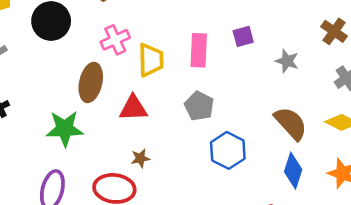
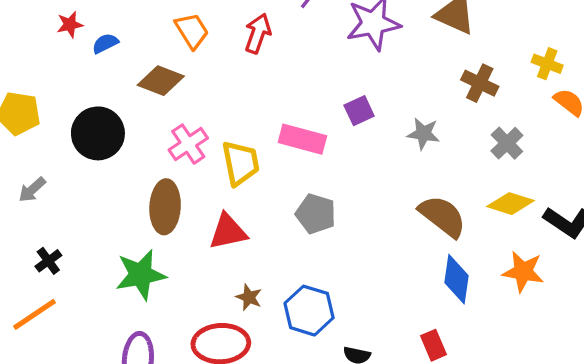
pink rectangle: (199, 50) -> (302, 139), turned -68
blue hexagon: (228, 150) -> (309, 311), moved
brown star: (140, 158) -> (249, 297), turned -30

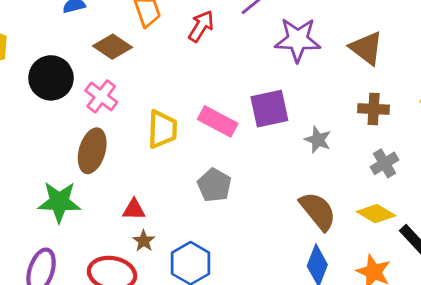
brown cross: (480, 83) -> (374, 109), turned -36
purple square: (359, 111) -> (269, 109), size x1.6
pink cross: (188, 144) -> (101, 96), moved, turned -32
red triangle: (228, 232) -> (134, 209), moved, size x0.7

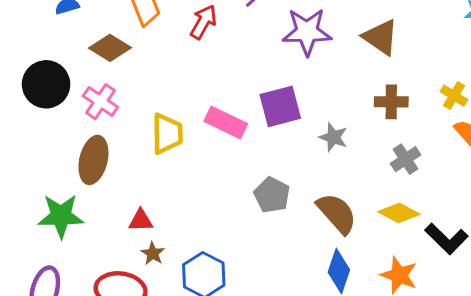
gray pentagon: (214, 185) -> (272, 195), moved

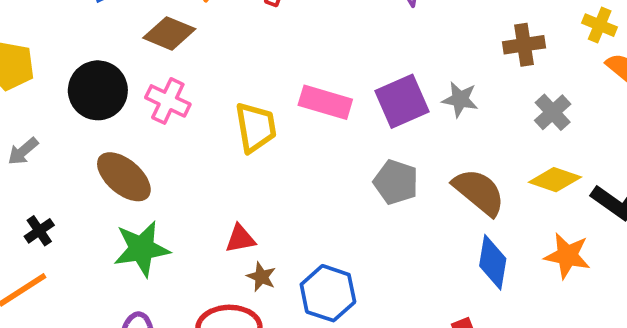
purple square: (280, 106) -> (402, 101), moved
brown ellipse: (93, 160) -> (124, 177), moved, turned -54

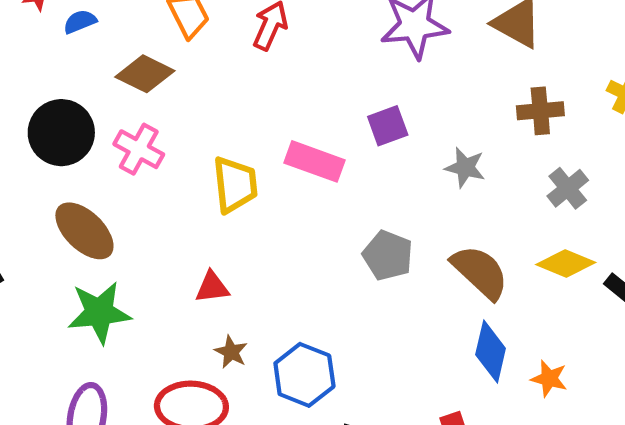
purple square: (402, 101) -> (388, 126), moved, size x0.7
red triangle: (240, 239) -> (212, 287), moved
orange star: (567, 256) -> (549, 379), moved, size x0.7

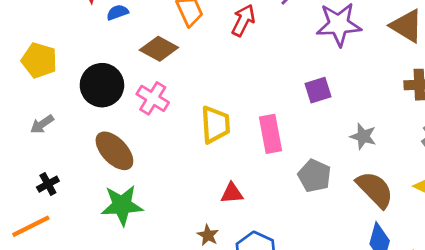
pink rectangle: (314, 161) -> (270, 134), moved, turned 57
gray star: (465, 167) -> (363, 136), moved
red triangle: (212, 287) -> (232, 193), moved

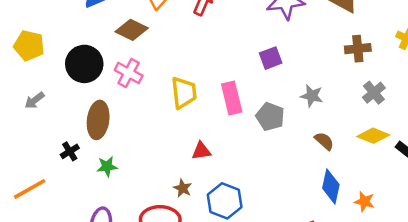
brown ellipse: (114, 151) -> (98, 120), turned 54
gray pentagon: (314, 176) -> (270, 117), moved
black cross: (48, 184) -> (70, 151), moved
brown semicircle: (375, 189) -> (324, 141), size x0.6
green star: (122, 205) -> (107, 166), size x0.6

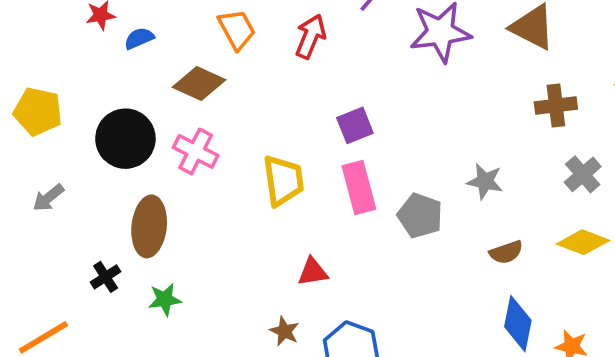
purple square: (271, 58) -> (355, 125), moved
brown semicircle: (324, 141) -> (506, 252), turned 120

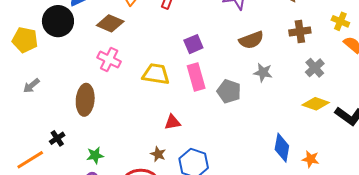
black circle: (125, 139) -> (58, 21), moved
yellow trapezoid: (283, 181) -> (156, 74), turned -72
brown semicircle: (506, 252) -> (251, 40), moved, size x1.4
black cross: (106, 277) -> (57, 138), moved
green star: (165, 299) -> (95, 155), moved

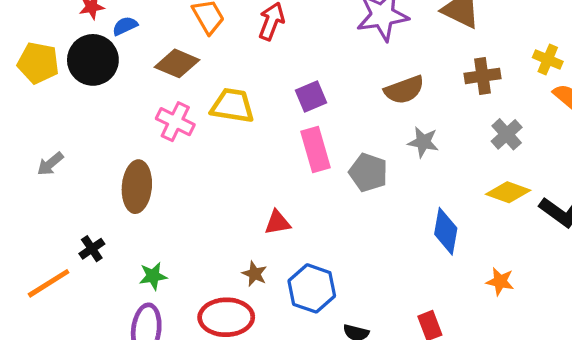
yellow pentagon: (25, 40) -> (38, 63), moved
yellow trapezoid: (156, 74) -> (232, 106), moved
blue diamond: (282, 148) -> (446, 231), moved

